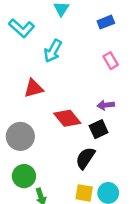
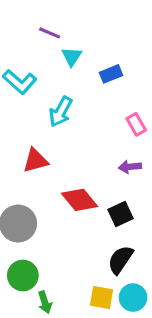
blue rectangle: (106, 22) -> (111, 74), moved
purple arrow: (106, 105) -> (130, 167), moved
black semicircle: (85, 158) -> (120, 260), moved

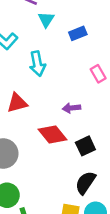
cyan arrow: (61, 112) -> (37, 64), turned -40
purple arrow: (130, 167) -> (72, 108), moved

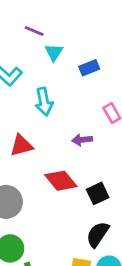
purple arrow: (72, 108) -> (82, 140), moved

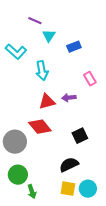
red triangle: (21, 145) -> (47, 102), moved
red diamond: (61, 181) -> (40, 127), moved
black semicircle: (98, 234) -> (69, 165), moved, turned 30

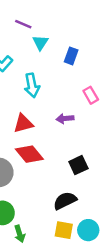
blue rectangle: (74, 47) -> (71, 56), turned -48
red triangle: (47, 102) -> (23, 123), moved

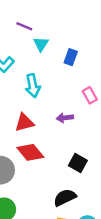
black square: (78, 165) -> (78, 163), turned -36

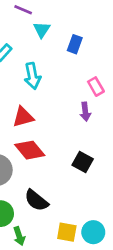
purple arrow: (65, 118) -> (85, 112), moved, turned -91
black semicircle: (65, 198) -> (36, 200), moved, turned -115

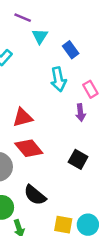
blue rectangle: (75, 44) -> (71, 50), turned -56
cyan arrow: (32, 76) -> (58, 79), moved

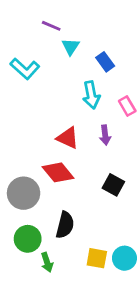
purple arrow: (81, 113) -> (105, 135), moved
red triangle: (23, 117) -> (68, 138), moved, turned 40
black semicircle: (35, 195) -> (65, 225), turned -115

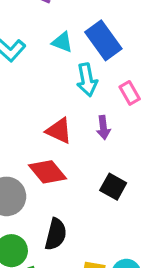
cyan triangle: (71, 47) -> (62, 42), moved, turned -42
blue rectangle: (105, 62) -> (103, 40), size x1.6

